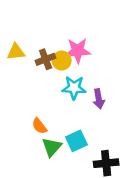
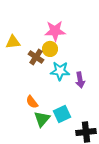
pink star: (78, 51) -> (55, 31), moved
brown cross: (46, 59) -> (36, 57), moved, turned -35

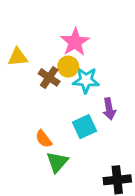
pink star: (55, 31) -> (75, 42), turned -30
cyan star: (60, 71) -> (86, 80), moved
cyan square: (62, 114) -> (85, 127), moved

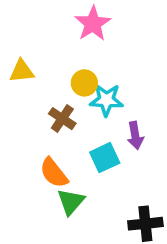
pink star: (75, 42) -> (93, 24), moved
brown cross: (49, 77) -> (62, 119), moved
orange semicircle: (44, 139) -> (54, 173), size x1.4

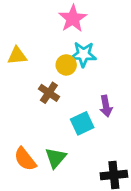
cyan star: (106, 100) -> (83, 54), moved
orange semicircle: (54, 173) -> (25, 159), moved

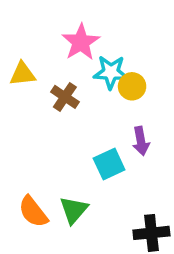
pink star: (73, 19) -> (81, 42), moved
yellow circle: (66, 65) -> (132, 86), moved
brown cross: (49, 93) -> (65, 97), moved

